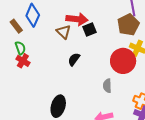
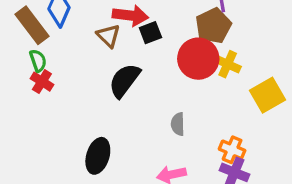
brown rectangle: (16, 26) -> (32, 25), size x1.6
black semicircle: (74, 59) -> (124, 80), size x1.6
red circle: (123, 61) -> (198, 59), moved

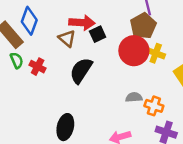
red cross: (42, 82) -> (38, 67), moved
gray semicircle: (178, 124) -> (134, 97), moved, turned 91
orange cross: (232, 150) -> (154, 106), moved

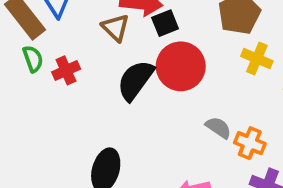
red circle: (134, 51) -> (181, 66), moved
red cross: (38, 67) -> (66, 70), turned 35
gray semicircle: (134, 97) -> (218, 128), turned 35

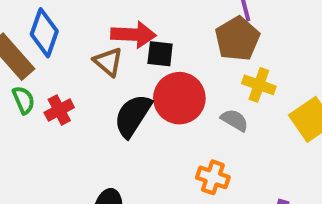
black square: (165, 23) -> (160, 54), turned 32
gray semicircle: (218, 128) -> (235, 120), moved
orange cross: (250, 143) -> (213, 177), moved

